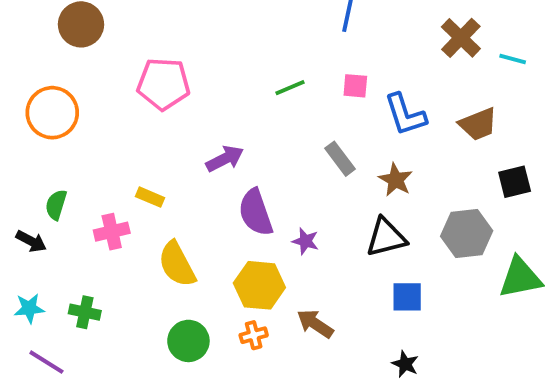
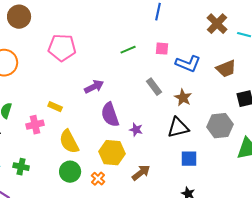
blue L-shape: (405, 115) -> (188, 64), turned -50
brown arrow: (315, 324) -> (141, 173), turned 108
orange cross: (254, 335) -> (98, 179), moved, turned -32
green circle: (188, 341) -> (70, 172), moved

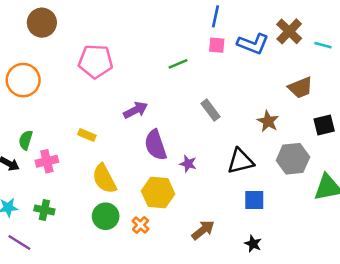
pink square: (162, 49) -> (217, 45), moved
blue L-shape: (188, 64) -> (253, 44), moved
brown star: (183, 98) -> (268, 121), moved
pink cross: (35, 125) -> (47, 161), moved
brown arrow: (141, 173) -> (203, 230), moved

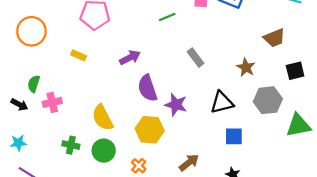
yellow rectangle: (87, 135) -> (79, 55), moved
purple star: (188, 164) -> (176, 105), size x1.5
green cross: (44, 210) -> (71, 145), moved
orange cross: (141, 225) -> (139, 166), moved

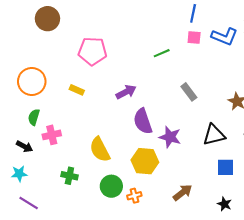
orange circle: (31, 31) -> (32, 81), moved
black arrow: (19, 105) -> (24, 146), moved
green circle: (104, 151) -> (111, 186), moved
orange cross: (139, 166) -> (134, 196), turned 32

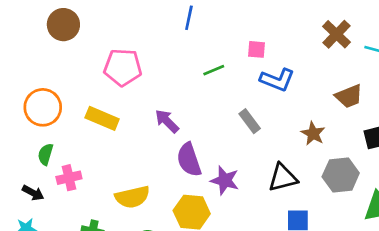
blue line: (193, 13) -> (189, 18), moved
blue L-shape: (224, 36) -> (277, 80), moved
yellow rectangle: (77, 90) -> (102, 118), size x1.6
purple arrow: (126, 92) -> (167, 121), turned -108
yellow semicircle: (100, 150) -> (132, 197), turned -75

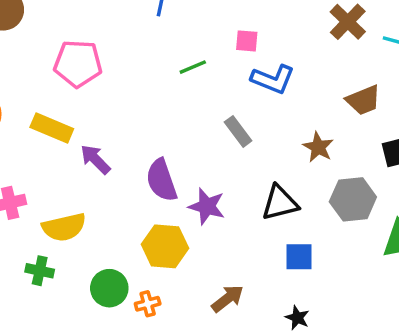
purple arrow: (167, 121) -> (95, 159), moved
yellow semicircle: (132, 197) -> (64, 227), moved

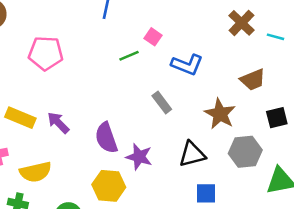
pink square: (247, 41) -> (153, 37), moved, turned 30
yellow rectangle: (52, 128) -> (20, 118), moved
brown star: (318, 147) -> (220, 114), size x1.4

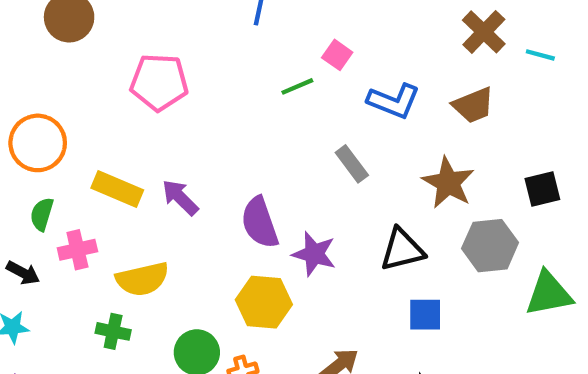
brown trapezoid: (253, 80) -> (473, 105), moved

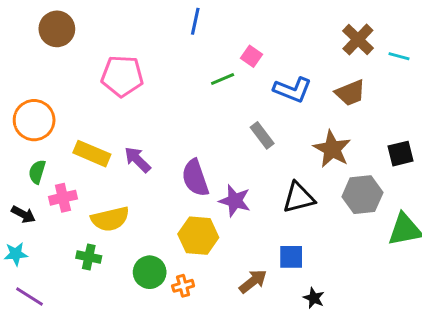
blue square: (425, 315) -> (291, 257), moved

